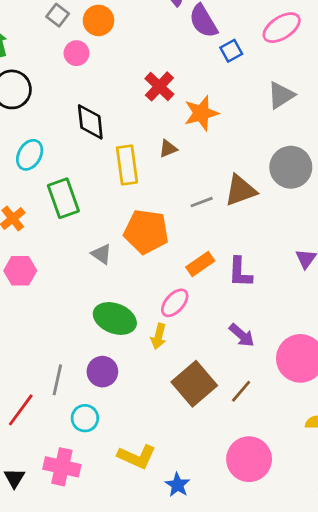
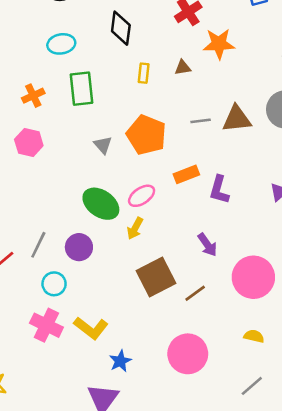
cyan ellipse: (30, 155) -> (61, 44), turned 36
yellow rectangle: (127, 165) -> (144, 73), size x0.6
pink ellipse: (175, 303) -> (142, 196), moved
pink cross: (62, 467) -> (46, 325), moved

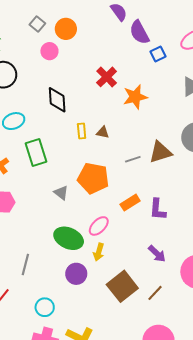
brown triangle: (183, 68) -> (103, 132), moved, turned 32
gray line: (38, 245) -> (25, 265), moved
purple circle: (79, 247) -> (76, 274), moved

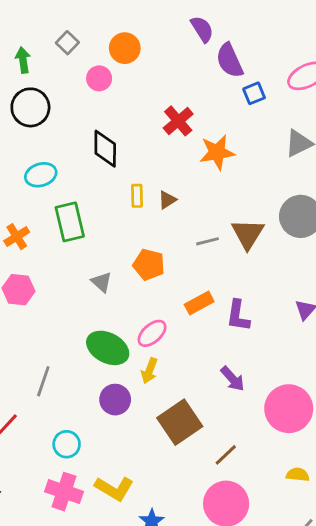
gray square: (37, 24) -> (67, 43), moved
brown triangle: (103, 132) -> (167, 200), turned -48
brown triangle: (160, 152) -> (248, 234), turned -45
orange pentagon: (93, 178) -> (149, 265), size x0.7
brown line: (155, 293) -> (226, 455), moved

